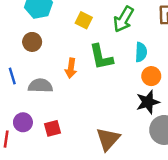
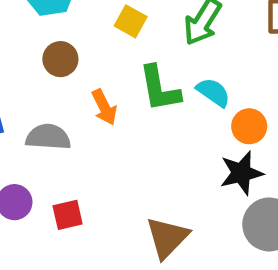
brown circle: (32, 42) -> (60, 59), moved
cyan semicircle: (141, 52) -> (213, 92), moved, turned -60
orange arrow: (71, 68) -> (104, 107), turned -36

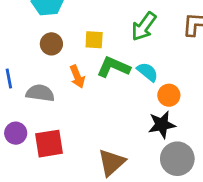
yellow square: (131, 21) -> (94, 40), moved, turned -30
green L-shape: (160, 89) -> (113, 67), turned 120
red square: (68, 215) -> (49, 144), size x1.5

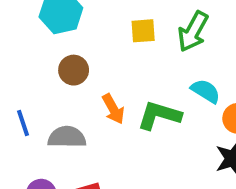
yellow square: (94, 40) -> (143, 31), moved
green L-shape: (113, 67) -> (159, 115), moved

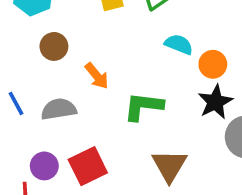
green L-shape: (159, 115) -> (143, 106), moved

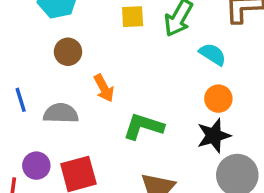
cyan semicircle: (179, 44) -> (213, 54), moved

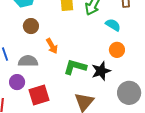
black star: (214, 136) -> (101, 71), moved
purple circle: (36, 166) -> (17, 82), moved

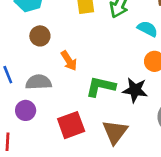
black star: (101, 71) -> (135, 90), turned 30
red square: (39, 95) -> (71, 125), moved

